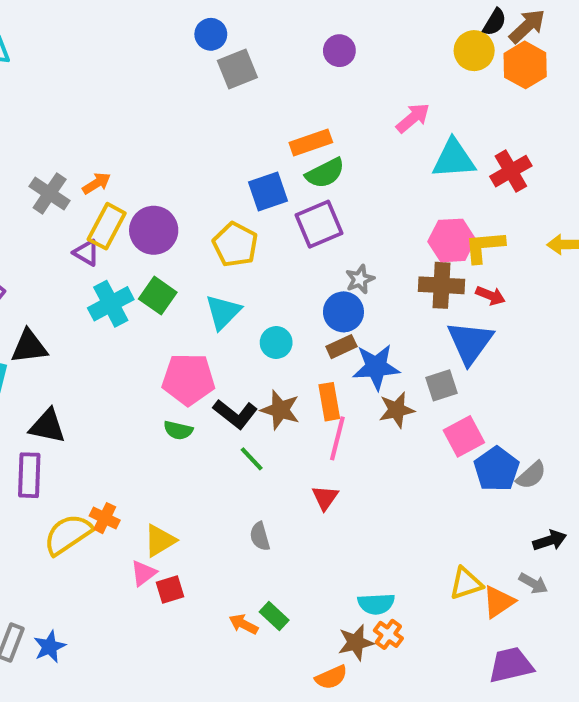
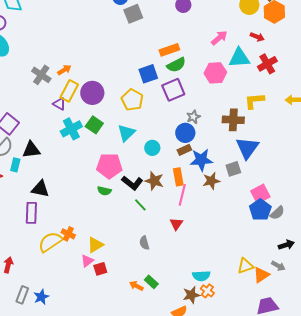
pink hexagon: (452, 240) -> (215, 73), moved
red arrow: (490, 296) -> (257, 37), moved
pink square: (464, 436) -> (260, 194), moved

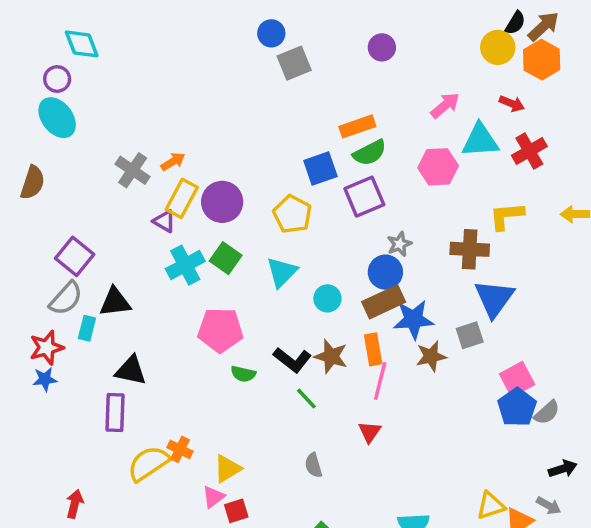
brown rectangle: (184, 150) -> (384, 302), size x1.6
pink pentagon: (109, 166) -> (220, 330), moved

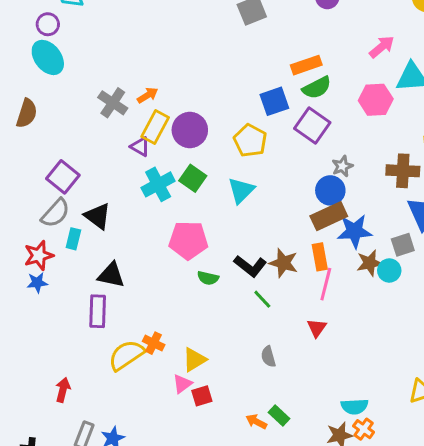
purple square: (364, 197) -> (312, 125), turned -32
cyan circle: (327, 298) -> (389, 270), moved
black triangle: (115, 302) -> (98, 216), turned 44

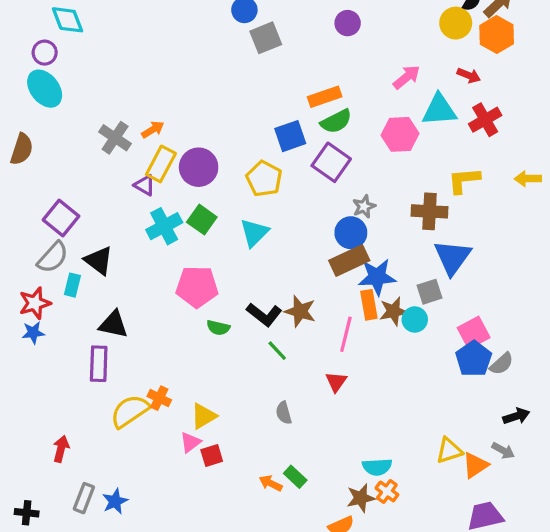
orange rectangle: (320, 257) -> (369, 305), moved

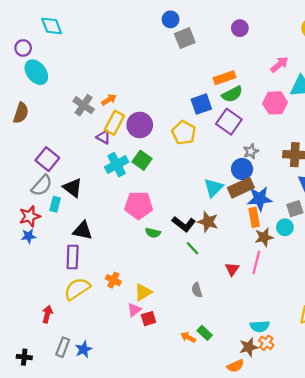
purple circle: (45, 53) -> (23, 48), moved
cyan triangle: (254, 233) -> (213, 188), moved
brown star: (393, 311) -> (264, 237), moved
pink line: (346, 334) -> (256, 262), moved
yellow semicircle: (130, 411) -> (77, 289), moved

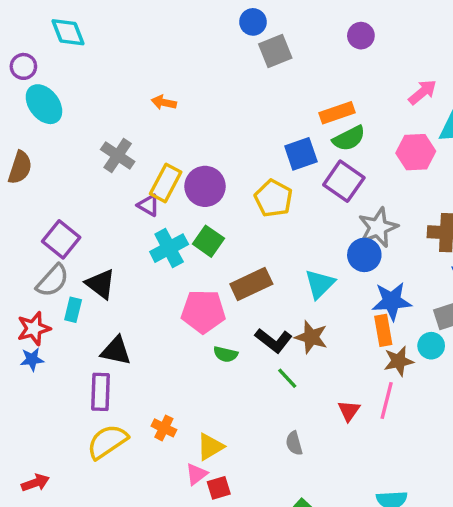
orange arrow: (109, 100) -> (164, 102), moved, turned -136
gray star: (251, 151) -> (378, 227), size x1.6
brown rectangle: (241, 188) -> (251, 284), moved
red arrow: (47, 314) -> (35, 483), moved, turned 56

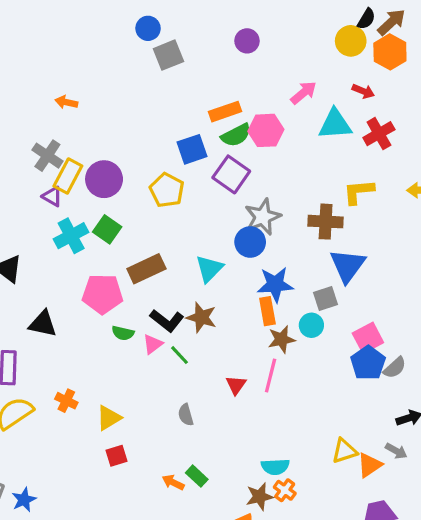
pink hexagon: (416, 152) -> (266, 130), moved
gray cross: (118, 156) -> (47, 156), moved
black triangle: (116, 351) -> (43, 324), moved
pink triangle: (196, 474) -> (153, 344), moved

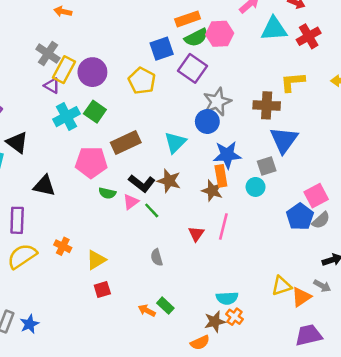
pink square: (368, 338) -> (316, 196), moved
brown star: (282, 339) -> (212, 191), moved, turned 30

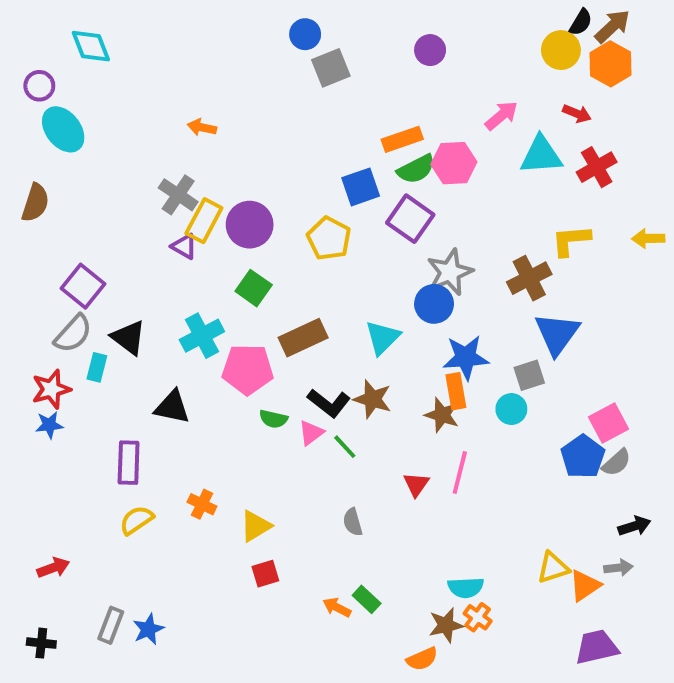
brown cross: (267, 105) -> (529, 278), turned -30
cyan cross: (67, 117) -> (202, 336), moved
yellow semicircle: (22, 256) -> (137, 520), size x0.7
gray arrow: (322, 286) -> (618, 568), turned -35

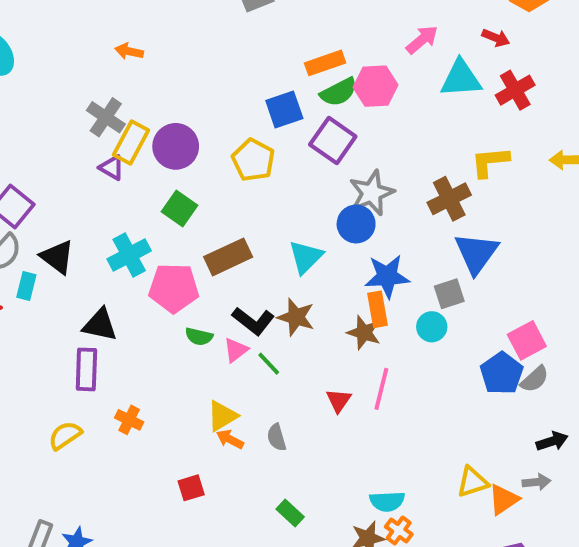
purple rectangle: (129, 463) -> (86, 369), moved
yellow triangle: (256, 526) -> (222, 416), moved
orange arrow: (337, 607) -> (230, 439), moved

